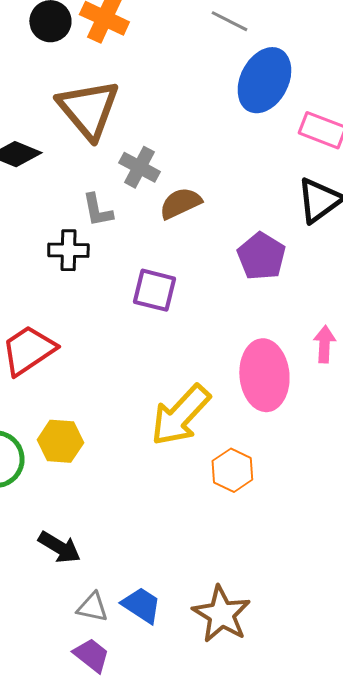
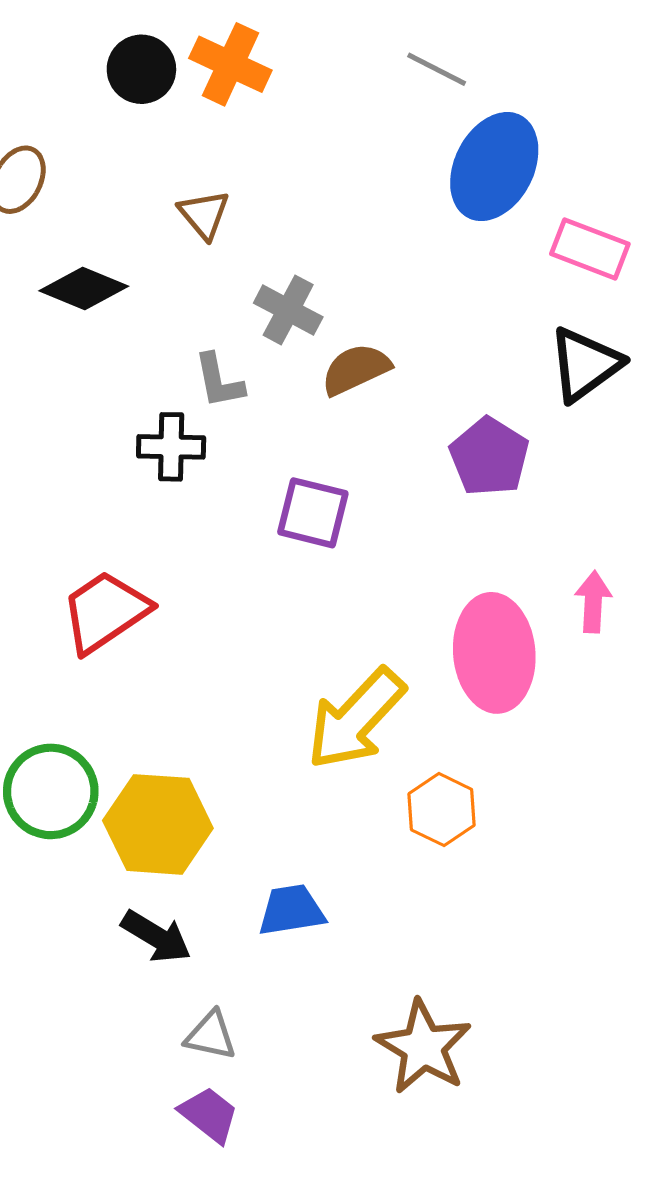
brown triangle: (88, 109) -> (204, 214), size x0.5
yellow hexagon: (60, 441) -> (158, 824), moved, size x1.4
blue trapezoid: (141, 605) -> (291, 910), moved, turned -42

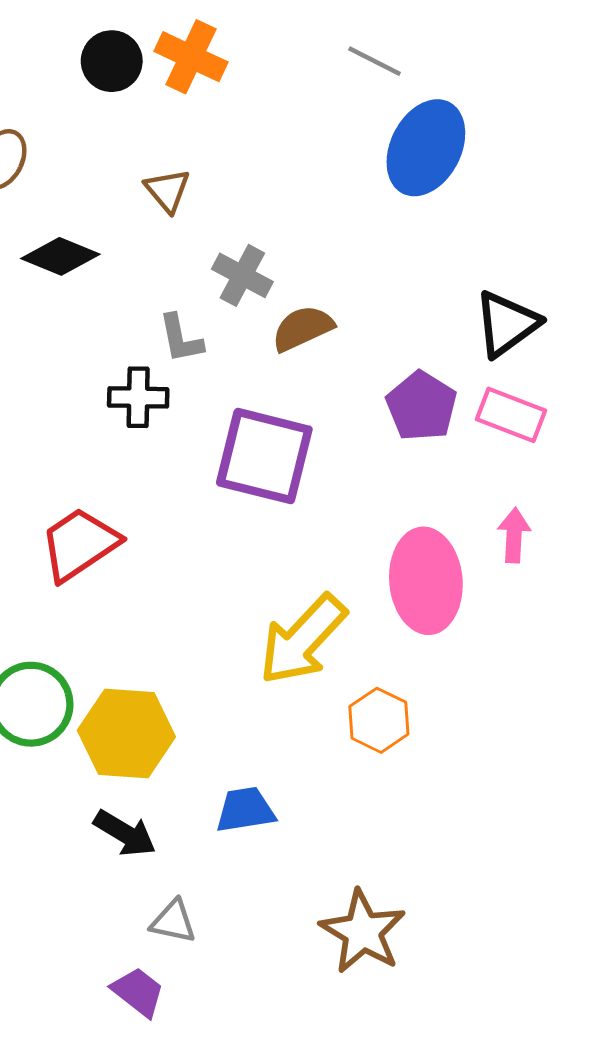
pink rectangle: (590, 249) -> (511, 415), moved
purple square: (313, 513) -> (264, 456), size x1.5
purple trapezoid: (209, 1115) -> (138, 992), moved

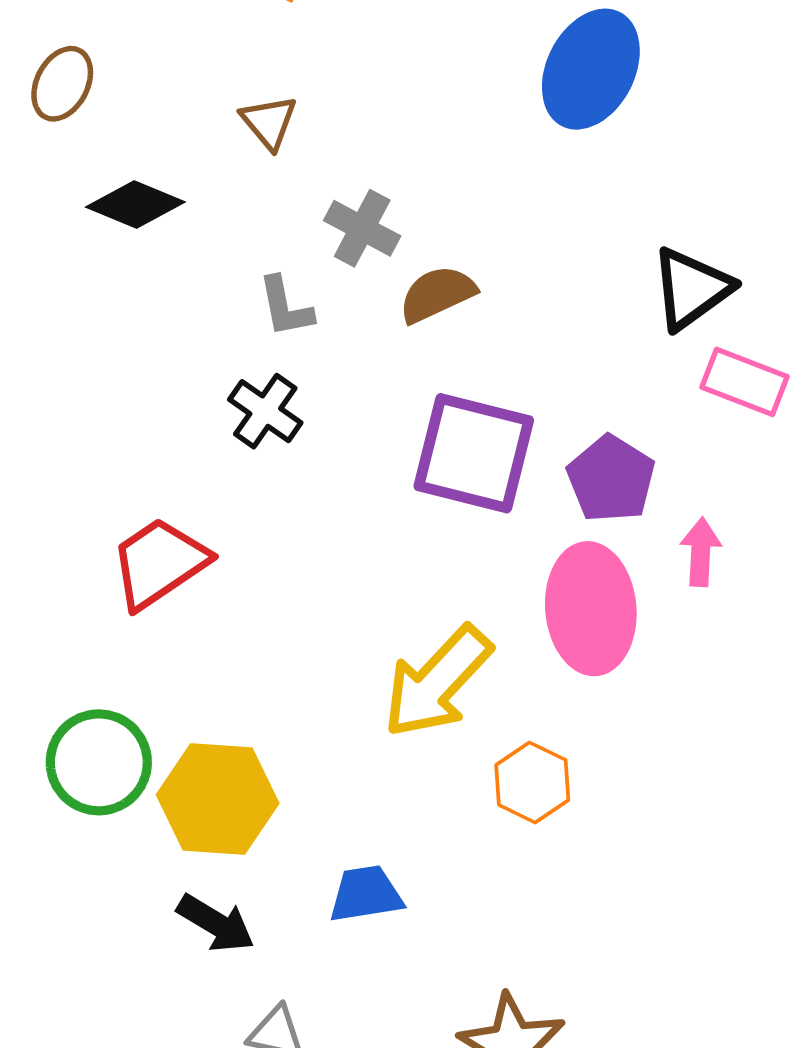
black cross: (138, 397) -> (265, 411), moved, turned 34
purple pentagon: (421, 406) -> (611, 479), moved
pink rectangle: (511, 415) -> (744, 382), moved
purple square: (264, 456) -> (474, 453), moved

